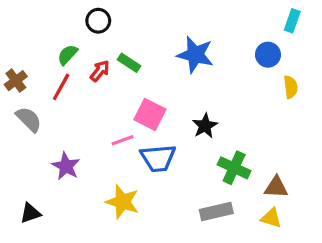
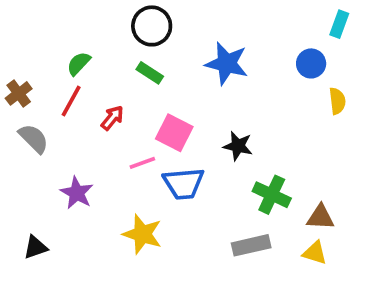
black circle: (98, 21) -> (152, 26), moved, size x1.4
red arrow: (100, 71) -> (112, 118), moved
black star: (205, 126) -> (238, 146), turned -30

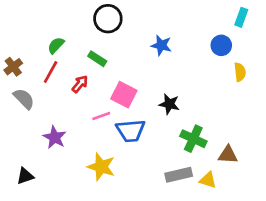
blue star: (227, 63) -> (161, 45), size x0.7
green rectangle: (150, 73) -> (97, 59), moved
yellow triangle: (315, 253) -> (208, 180), moved

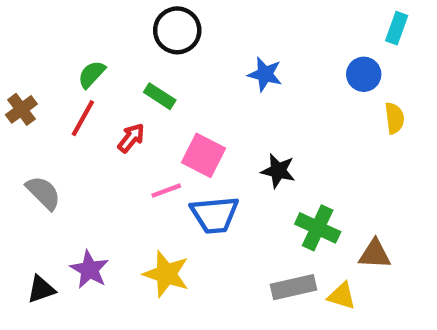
gray semicircle: (24, 99) -> (43, 193), moved
purple star: (55, 137) -> (89, 270), moved

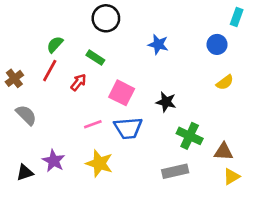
brown cross: (21, 109) -> (14, 78), moved
yellow semicircle: (394, 118) -> (225, 82), moved, turned 60
pink line: (166, 191) -> (93, 124), moved
yellow triangle: (342, 296) -> (231, 176), moved, turned -48

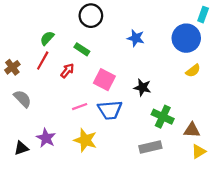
blue circle: (217, 44) -> (186, 38), size x1.6

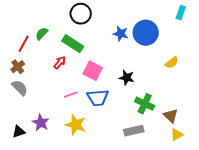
blue circle: (186, 38) -> (146, 33), moved
green rectangle: (82, 49) -> (73, 44), size x1.5
red line: (43, 61) -> (24, 44), moved
brown cross: (12, 67) -> (18, 67), moved
brown triangle: (192, 130) -> (171, 116), turned 42

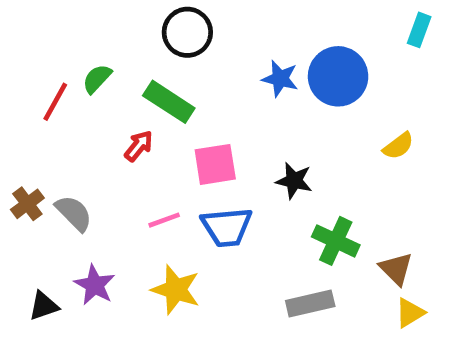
brown cross: (18, 67) -> (27, 204), moved
pink square: (93, 71) -> (215, 164), turned -36
gray semicircle: (20, 88) -> (74, 213), moved

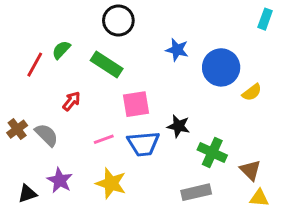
blue circle: (338, 76) -> (221, 67), moved
red arrow: (139, 146) -> (71, 101), moved
black star: (294, 181) -> (179, 126), moved
yellow triangle: (410, 313) -> (259, 198), turned 36

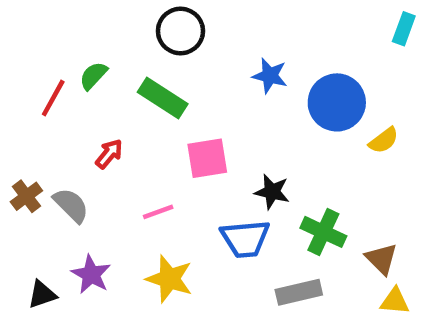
blue trapezoid: (143, 144) -> (245, 239), moved

